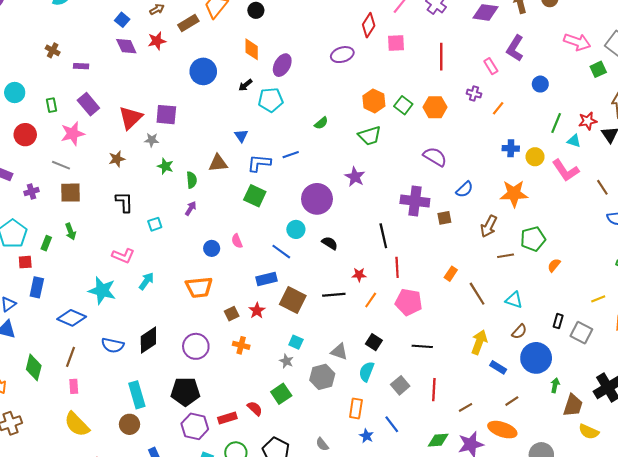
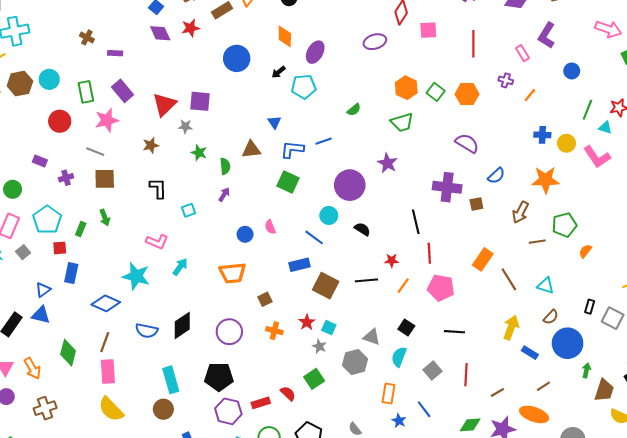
green rectangle: (52, 105) -> (86, 92), size x1.5
orange rectangle: (451, 274) -> (483, 259), size x1.5
red star: (257, 311) -> (307, 322), moved
pink rectangle: (74, 386) -> (108, 371), size x1.6

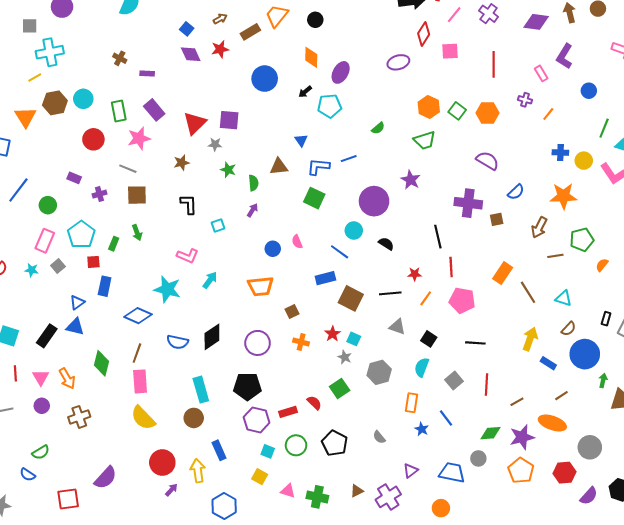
gray triangle: (372, 337) -> (397, 327), moved

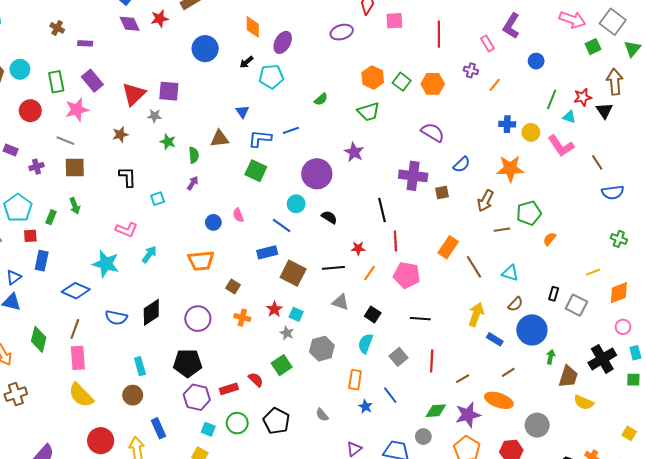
brown square: (292, 312) -> (233, 287), turned -32
cyan rectangle: (201, 390) -> (140, 366), size x0.7

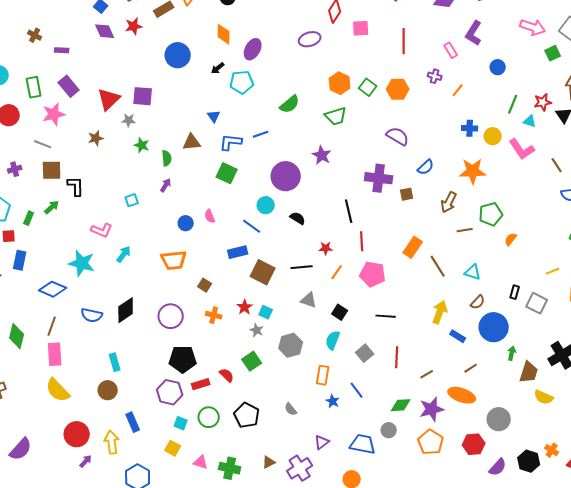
green semicircle: (321, 99) -> (290, 104), size x1.5
black L-shape: (128, 177) -> (76, 186), moved
green arrow: (75, 206) -> (52, 207), turned -112
black pentagon: (188, 363) -> (183, 359), moved

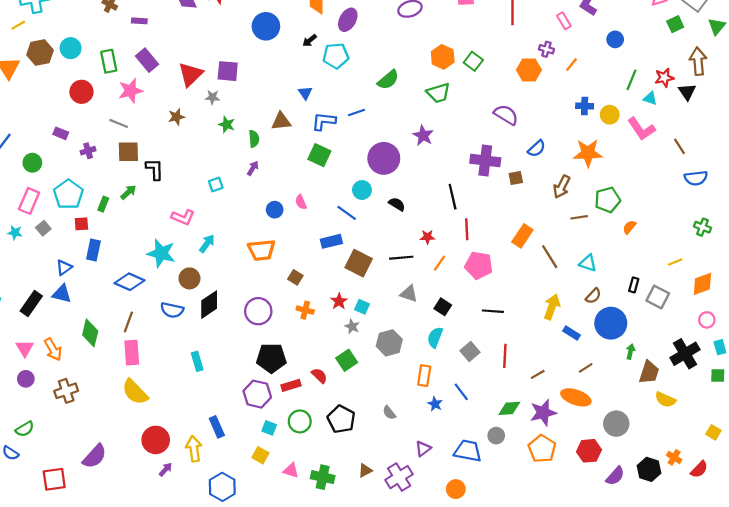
orange hexagon: (398, 89) -> (529, 70), moved
brown circle: (108, 390) -> (190, 278), moved

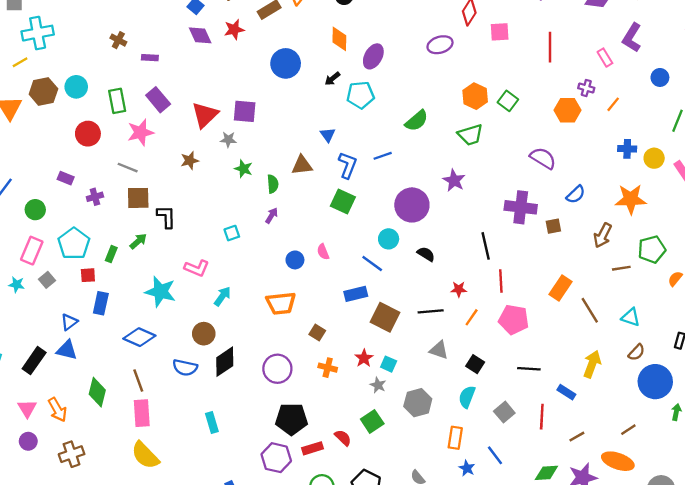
blue L-shape: (324, 121) -> (348, 165), turned 105
cyan star: (161, 253) -> (160, 292), moved
brown line: (128, 322) -> (138, 380), turned -40
blue rectangle: (572, 333) -> (566, 392), moved

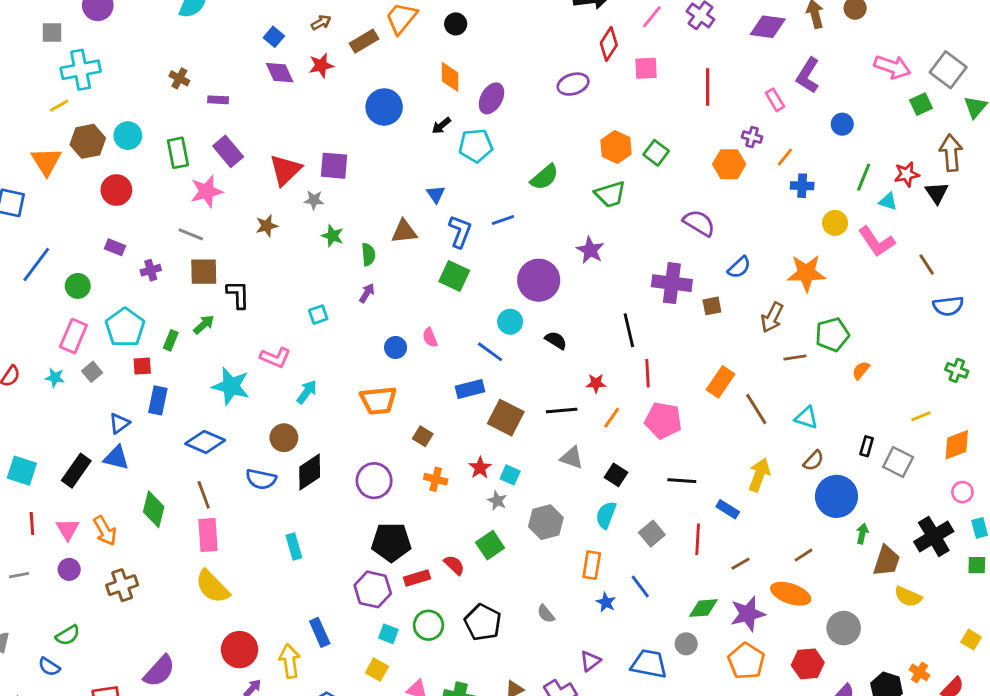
red circle: (88, 134) -> (116, 190), moved
blue cross: (627, 149) -> (802, 186), moved

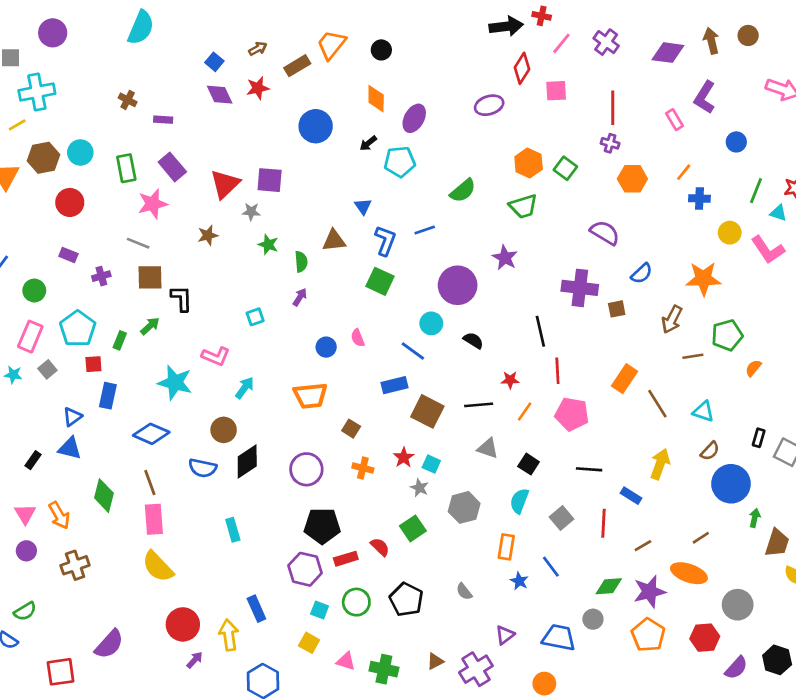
purple cross: (752, 137) -> (610, 143), moved
black rectangle: (76, 471) -> (33, 460), size x0.6

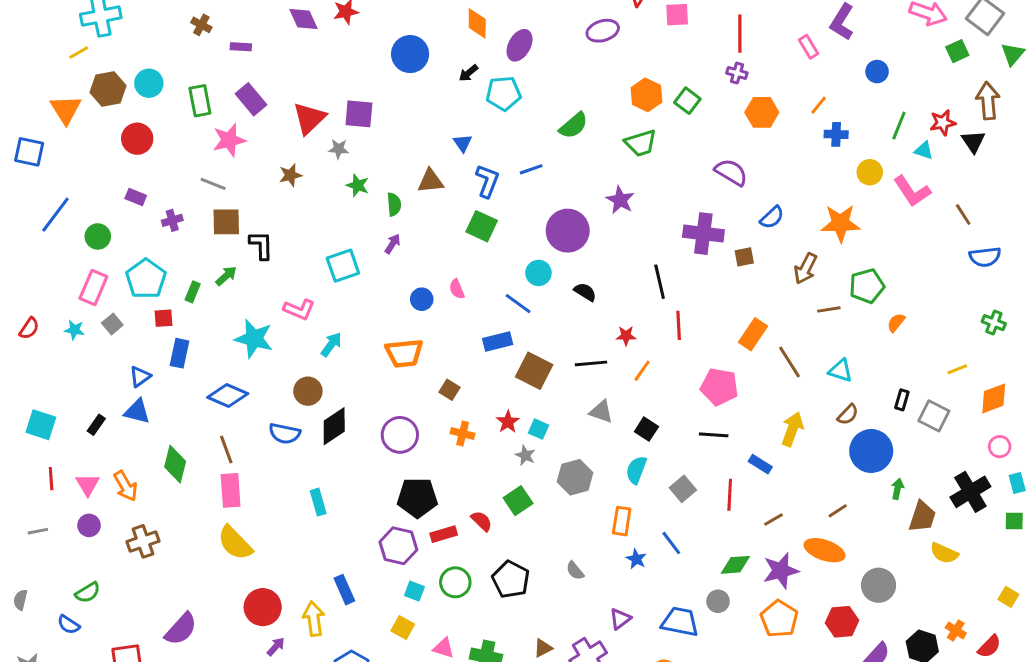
cyan square: (255, 317) -> (343, 266), size x1.6
pink pentagon: (572, 414) -> (719, 387), moved

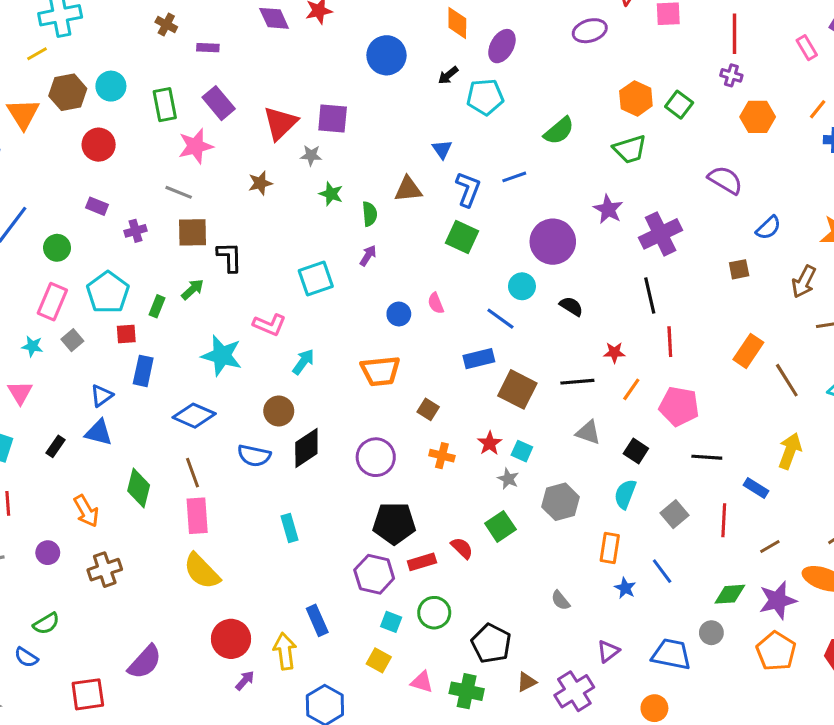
purple cross: (703, 234) -> (661, 234), moved, turned -33
pink pentagon: (719, 387) -> (679, 406), moved
pink triangle: (88, 485) -> (20, 393), moved
black pentagon: (511, 579) -> (491, 643), moved

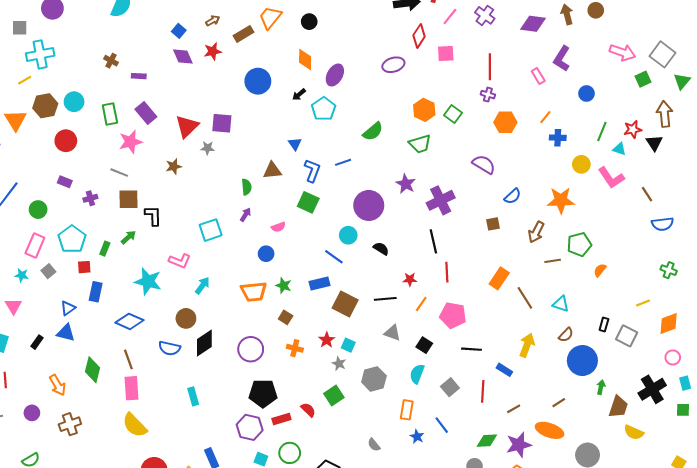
cyan pentagon: (485, 97) -> (324, 109), turned -30
green star: (331, 194) -> (284, 286), moved
pink semicircle: (436, 303) -> (278, 227), moved, turned -88

